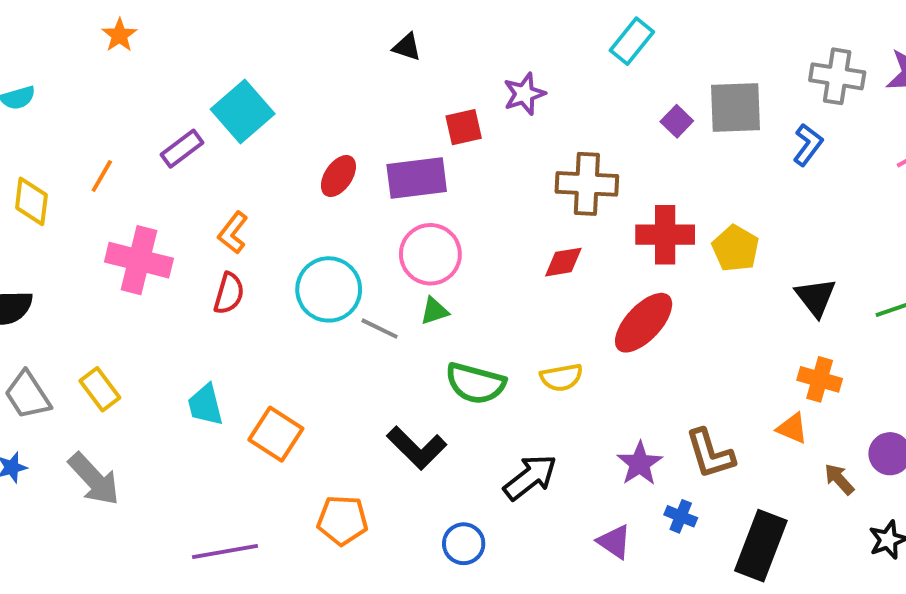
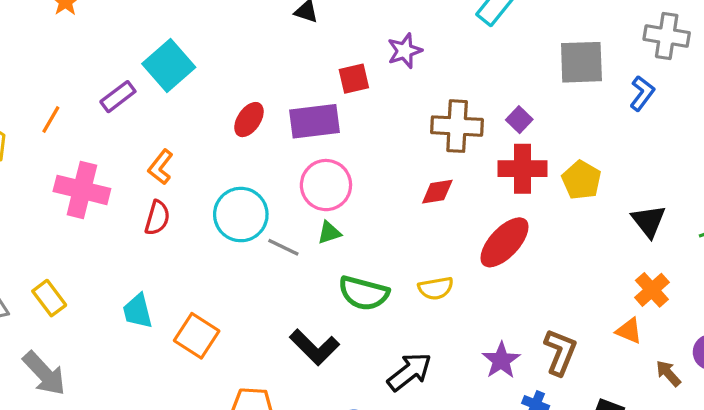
purple square: (677, 121) -> (519, 120), moved
orange cross: (820, 379) -> (652, 290), turned 32
brown L-shape: (710, 454) -> (560, 352), turned -141

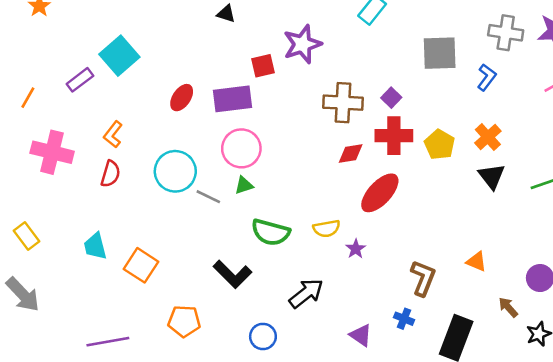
purple star: (405, 51) -> (302, 44), size x1.4
red diamond: (437, 192) -> (351, 153), moved
orange cross: (652, 290) -> (488, 137), moved
purple star: (501, 360) -> (356, 249), moved, size x0.7
brown arrow: (668, 373) -> (508, 307), moved

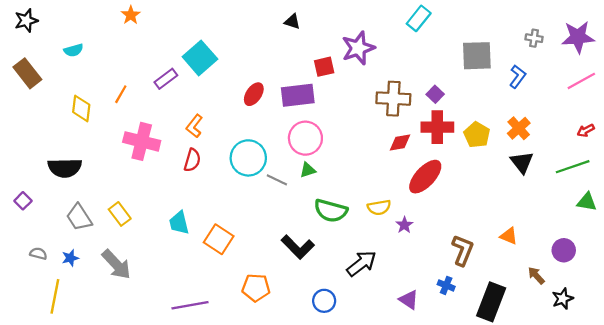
gray cross: (506, 33) -> (534, 38), size x0.6

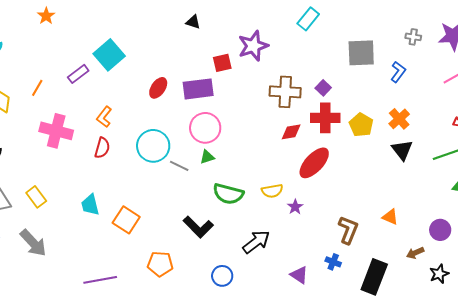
brown arrow: (536, 276) -> (415, 253), turned -72

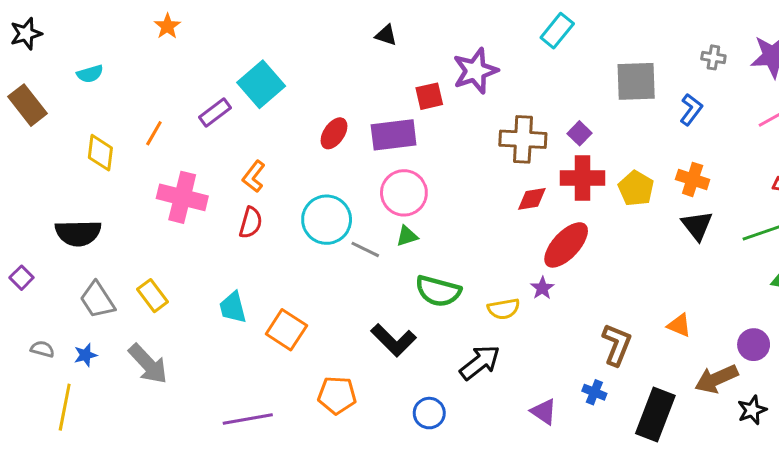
orange cross: (399, 119) -> (693, 179), turned -30
yellow semicircle: (272, 191) -> (504, 309), moved
purple star: (295, 207) -> (542, 288), moved
brown arrow: (415, 253) -> (716, 379), size x1.6

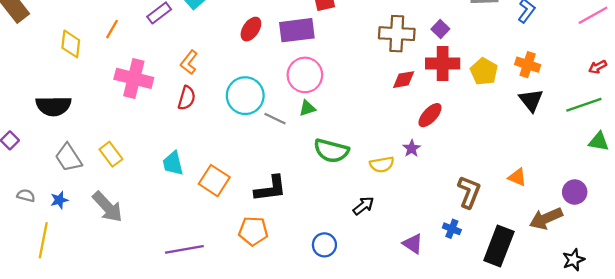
red ellipse: (566, 245) -> (430, 115), size x0.7
black L-shape: (394, 340) -> (270, 189), moved, turned -52
black arrow: (480, 362) -> (363, 206), size x0.7
black star: (752, 410) -> (574, 260), moved

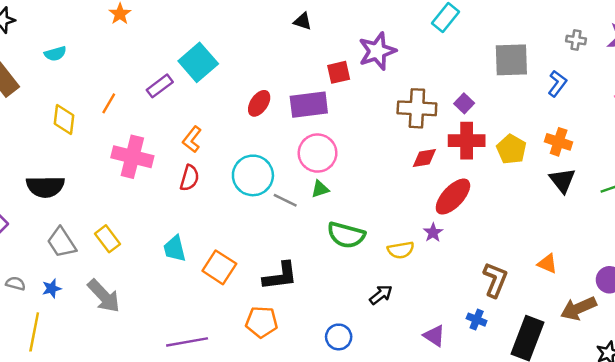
red ellipse: (430, 115) -> (453, 197), size x1.4

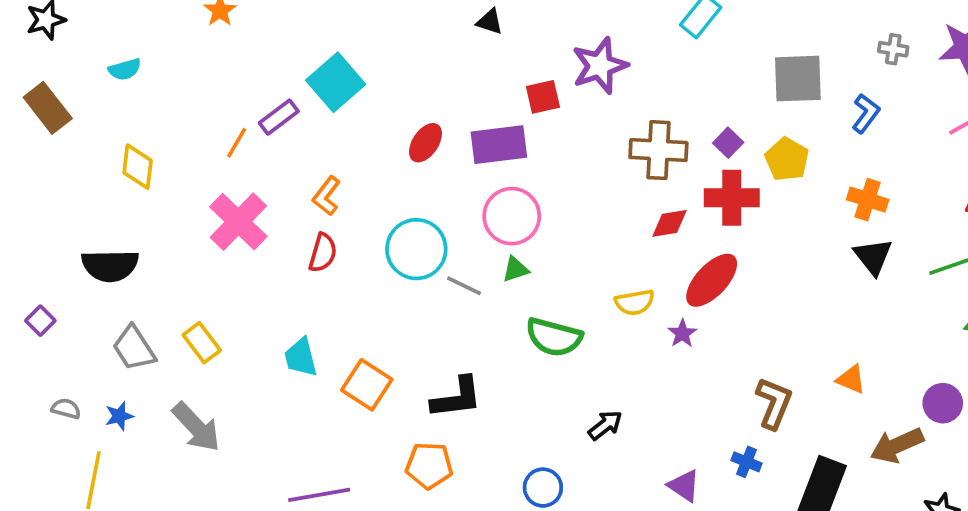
orange line: (109, 103) -> (237, 143), moved
yellow pentagon: (511, 149) -> (787, 159), moved
pink cross: (132, 157) -> (238, 222), turned 30
yellow semicircle: (401, 250) -> (635, 302), moved

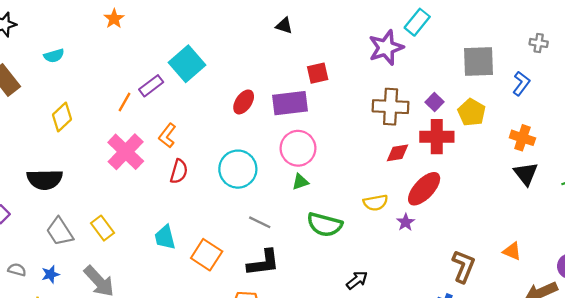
purple star: (600, 66) -> (386, 48), moved
yellow diamond: (138, 167) -> (62, 117), turned 40
orange L-shape: (326, 196) -> (167, 136), moved
gray line: (464, 286) -> (260, 222), moved

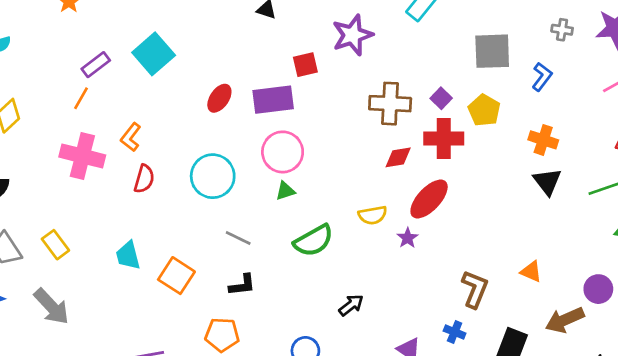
purple star: (386, 48) -> (352, 35), moved
purple rectangle: (151, 86) -> (96, 65), moved
pink cross: (126, 152) -> (82, 156), turned -30
green semicircle: (325, 225) -> (313, 241), turned -44
black L-shape: (263, 263) -> (242, 285), size x0.7

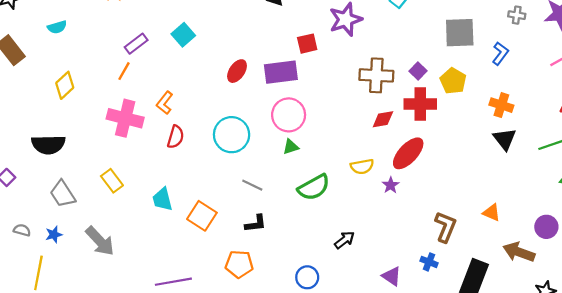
cyan square: (154, 54) -> (183, 35), size x0.7
yellow rectangle: (55, 245) -> (112, 181), moved
brown arrow: (565, 320) -> (519, 252), turned 44

